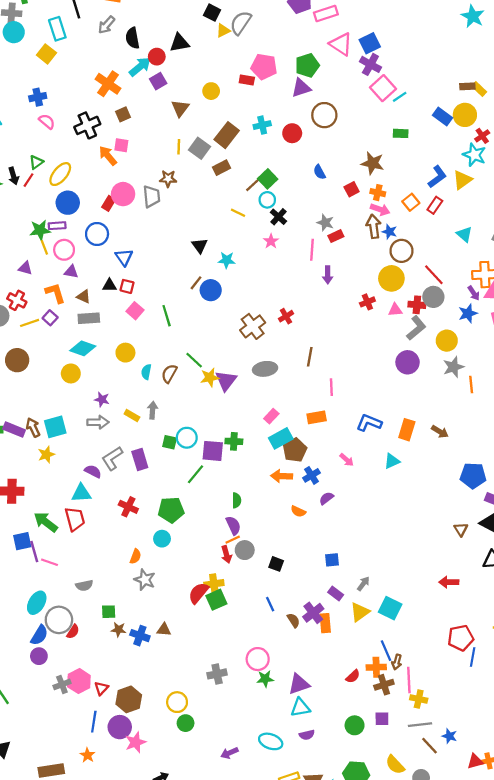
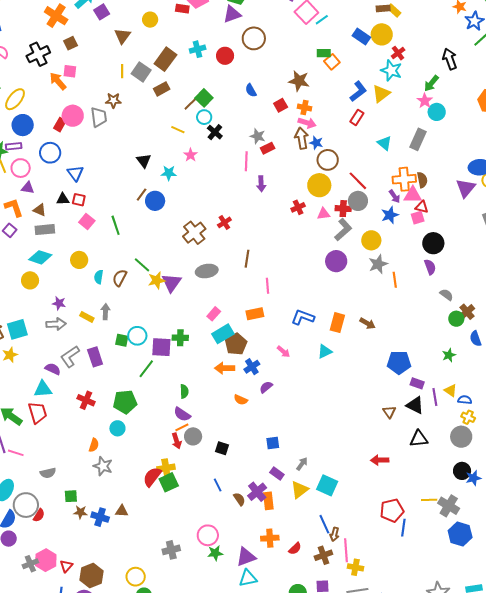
orange square: (411, 202) -> (332, 62), moved
pink star: (271, 241) -> (191, 155), moved
purple semicircle: (233, 525) -> (182, 414), turned 150
orange cross: (376, 667) -> (270, 538), moved

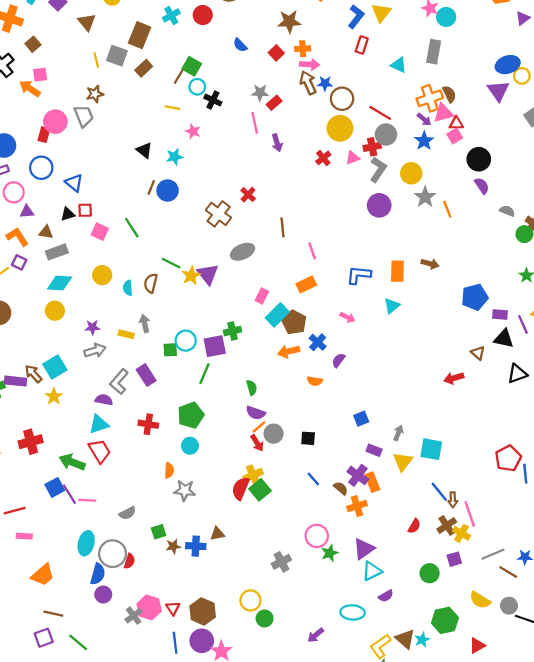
red arrow: (380, 460) -> (454, 378), moved
orange cross: (270, 538) -> (357, 506), moved
yellow cross: (355, 567) -> (462, 533), moved, turned 35

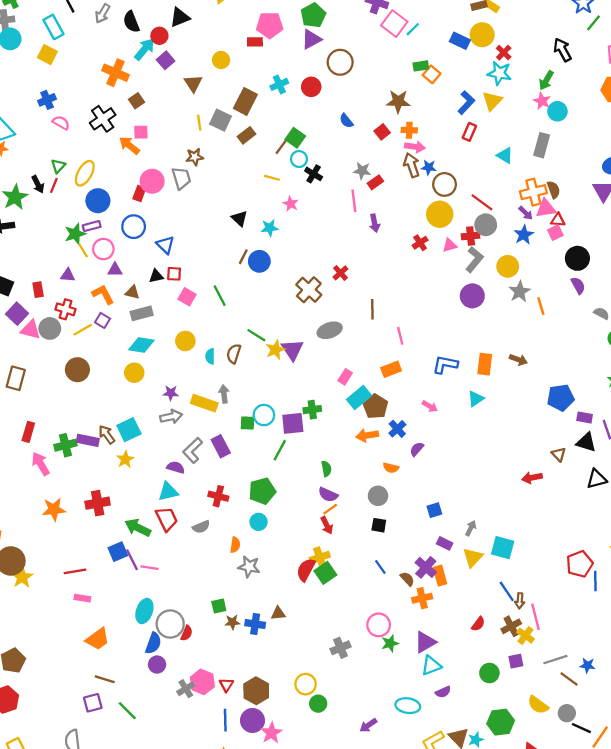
yellow rectangle: (126, 334) -> (204, 403), size x1.6
gray circle: (274, 434) -> (378, 496), moved
gray semicircle: (127, 513) -> (201, 527), moved

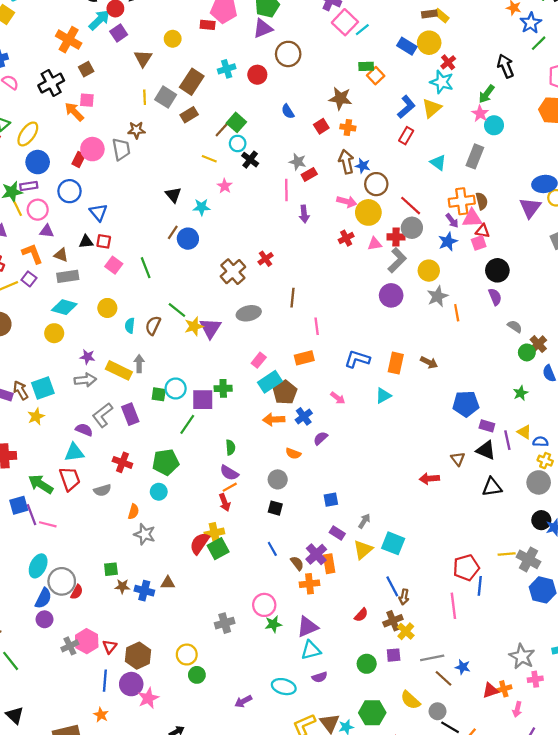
pink arrow: (415, 147) -> (347, 202), moved
pink line: (536, 617) -> (453, 606), moved

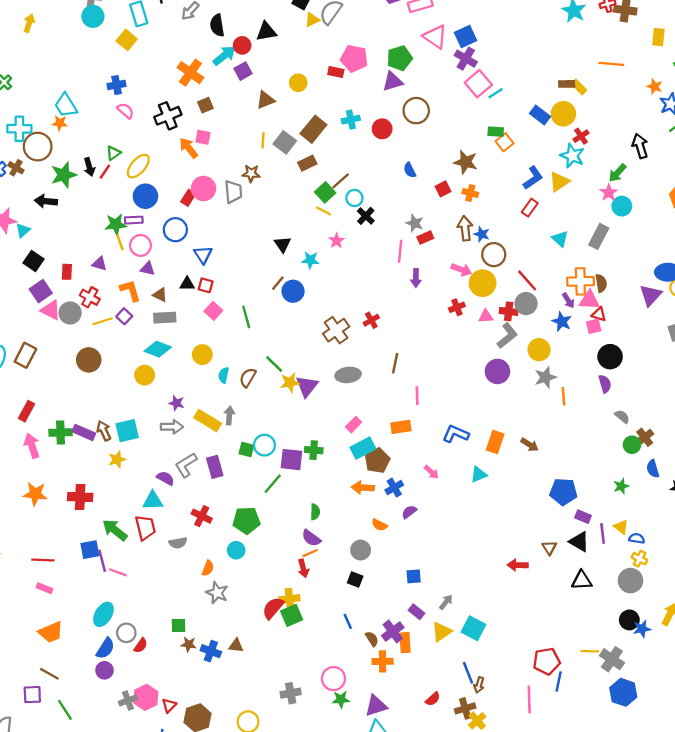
brown triangle: (143, 58) -> (265, 100), turned 30
green square: (236, 122) -> (325, 192), moved
blue star: (448, 242) -> (562, 322), turned -30
gray circle: (62, 581) -> (126, 633), size x0.7

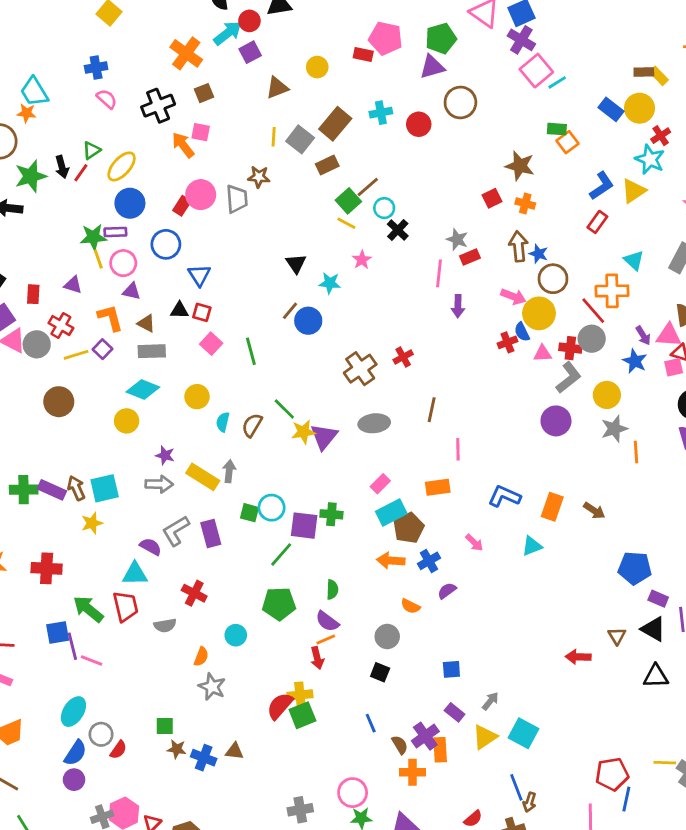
blue semicircle: (410, 170) -> (522, 332), moved
orange cross: (580, 281) -> (612, 291), moved
green pentagon: (246, 520) -> (279, 604), moved

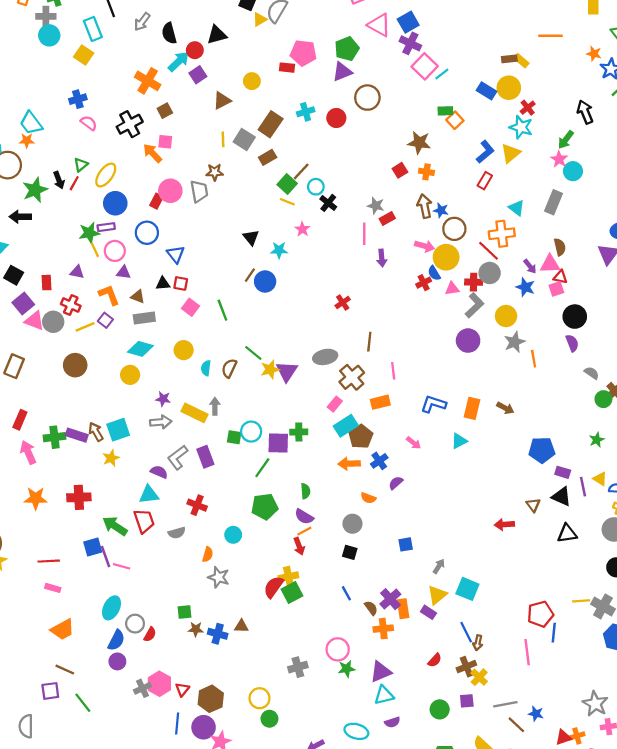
brown cross: (360, 369) -> (352, 377), moved
purple rectangle: (455, 712) -> (428, 612), moved

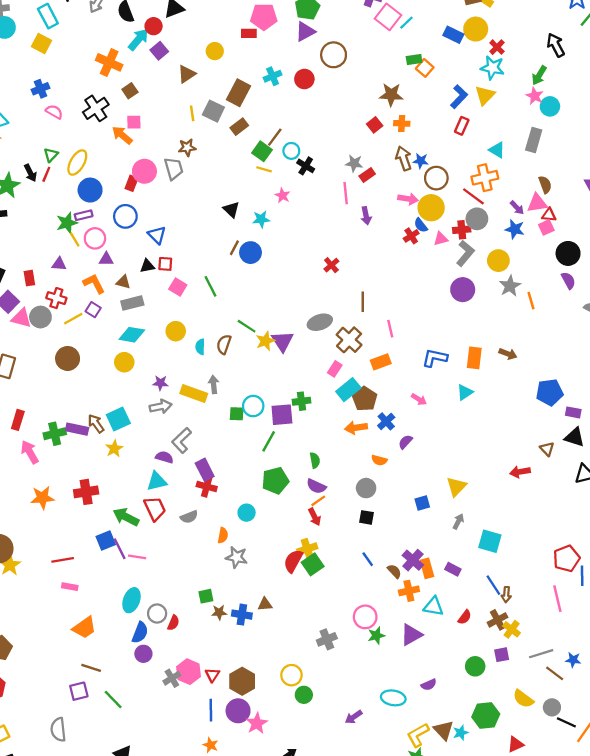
purple rectangle: (205, 457) -> (205, 470), moved
yellow triangle: (437, 595) -> (456, 487), moved
cyan triangle: (384, 695) -> (434, 606), moved, turned 30

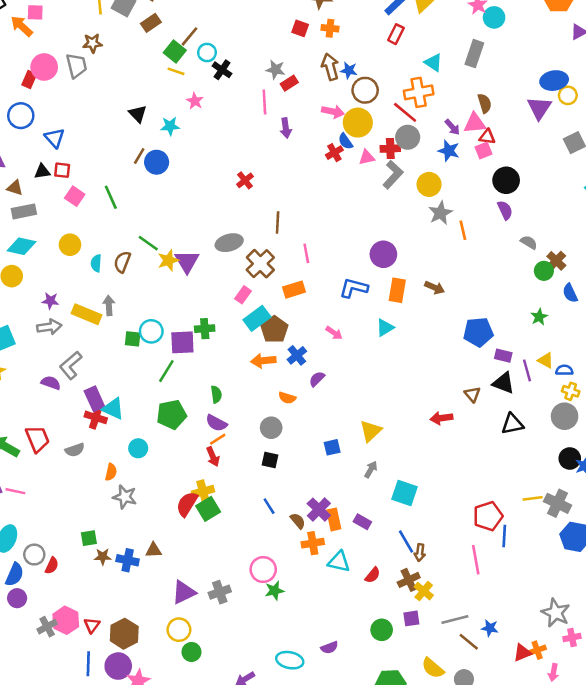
red square: (375, 125) -> (300, 28), turned -35
purple circle: (463, 290) -> (383, 254), moved
cyan triangle: (157, 481) -> (113, 409), moved, turned 35
purple triangle: (411, 635) -> (184, 592), moved

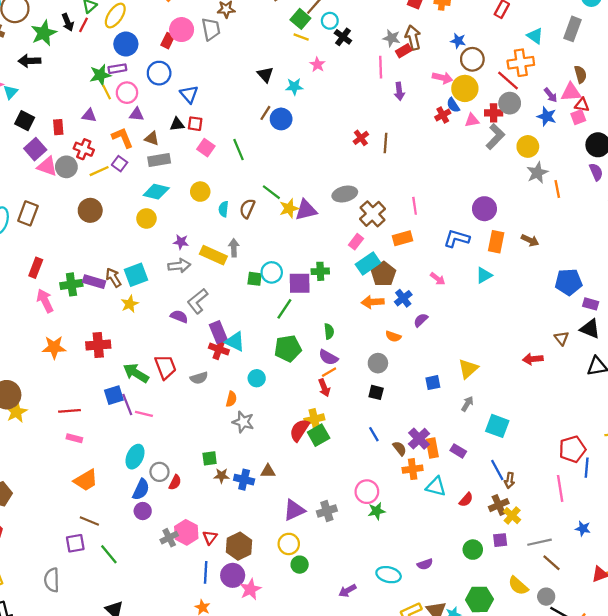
brown arrow: (330, 67) -> (413, 37), moved
brown line: (278, 222) -> (386, 143), moved
purple triangle: (187, 262) -> (306, 210), turned 45
blue star: (490, 628) -> (583, 529), moved

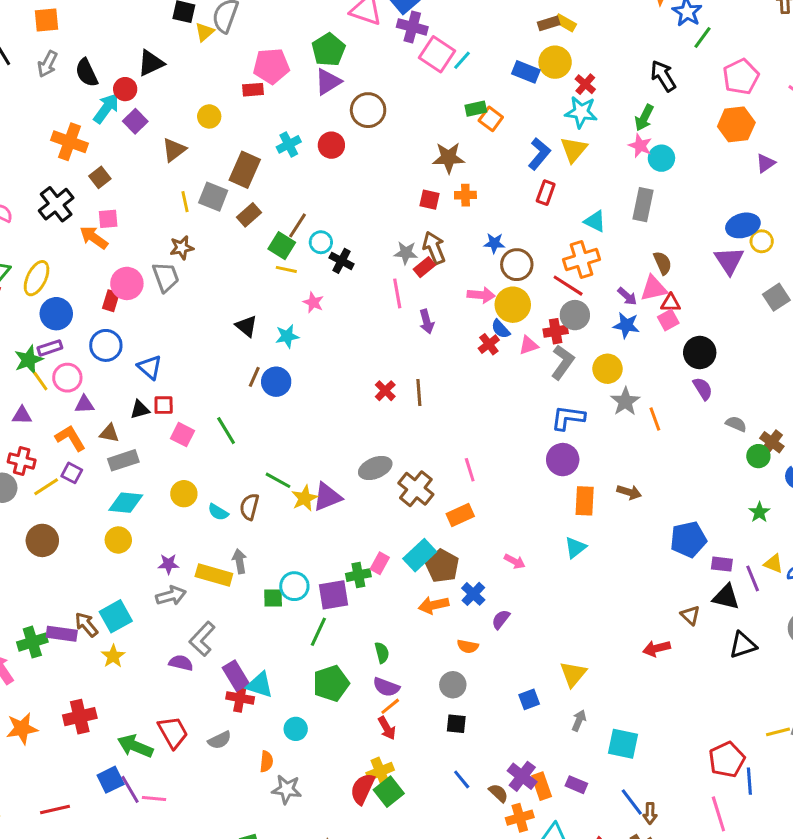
cyan semicircle: (224, 209) -> (218, 512), turned -56
blue L-shape: (457, 239) -> (568, 418), moved
pink rectangle: (356, 242) -> (380, 563), moved

